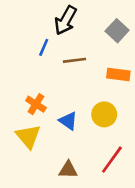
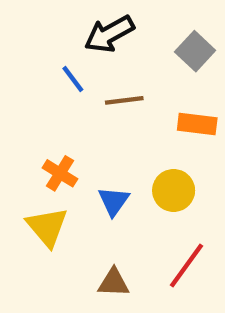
black arrow: (66, 20) -> (109, 34), turned 32
blue line: (44, 47) -> (73, 79), turned -60
blue triangle: (68, 121) -> (114, 201), turned 30

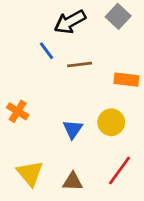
gray square: (195, 51) -> (118, 16), moved
orange cross: (60, 173) -> (18, 111), moved
yellow triangle: (47, 227) -> (30, 173), moved

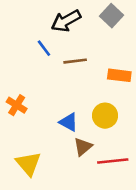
blue triangle: (73, 129) -> (69, 122), turned -36
red line: (119, 171) -> (113, 161), turned 48
brown triangle: (73, 182) -> (83, 147), moved, turned -42

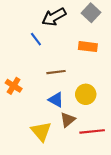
brown line: (75, 61) -> (56, 72), moved
orange rectangle: (119, 75) -> (88, 47), moved
yellow triangle: (28, 164) -> (41, 131), moved

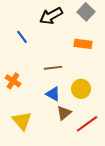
blue line: (36, 39) -> (22, 37), moved
yellow triangle: (41, 131) -> (22, 121), moved
red line: (92, 131) -> (87, 124), turned -30

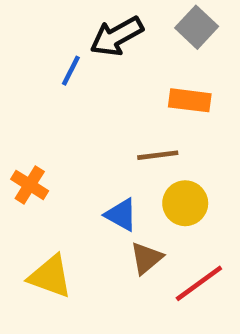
blue line: (22, 37) -> (71, 71), moved, turned 64
brown line: (53, 68) -> (158, 155), moved
yellow triangle: (22, 121) -> (50, 276), turned -30

